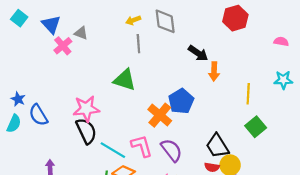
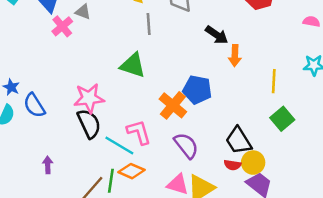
blue pentagon: (181, 101) -> (197, 90), turned -30
pink L-shape: (142, 146) -> (139, 132), moved

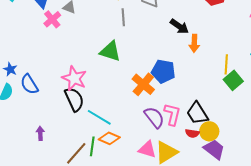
pink star: (89, 98) -> (74, 78), turned 30
green square: (282, 119) -> (233, 80), moved
pink L-shape: (139, 132) -> (172, 114), moved, turned 30

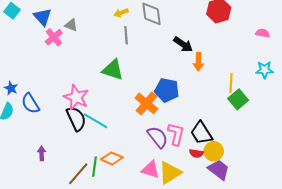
cyan line: (99, 117) -> (96, 121), moved

